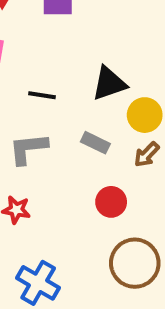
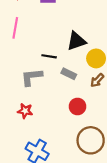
black line: (42, 95) -> (49, 56), moved

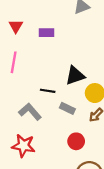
gray L-shape: (32, 77) -> (30, 112), turned 55
red star: (25, 111) -> (23, 146), size x1.5

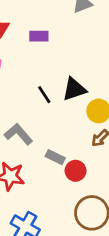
black line: (48, 91) -> (44, 95), moved, turned 48
gray rectangle: (67, 108) -> (55, 157), moved

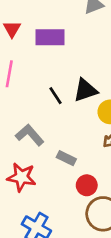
purple rectangle: (39, 36) -> (50, 37), size x1.5
red circle: (76, 171) -> (87, 185), moved

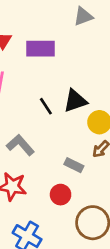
gray rectangle: (66, 158) -> (74, 165), moved
red circle: (87, 185) -> (61, 195), moved

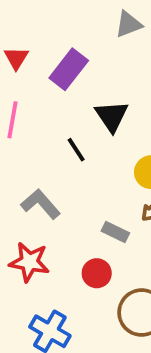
purple rectangle: (40, 49) -> (69, 69), turned -52
black triangle: (75, 101) -> (112, 116), moved, turned -45

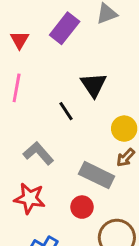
purple rectangle: (69, 69) -> (65, 28), moved
gray rectangle: (115, 232) -> (97, 175), size x1.6

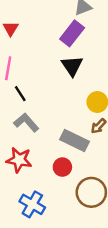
purple rectangle: (65, 28) -> (72, 33), moved
black line: (66, 111) -> (20, 94), moved

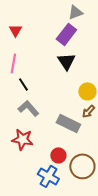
red circle: (62, 167) -> (58, 155), moved
blue cross: (32, 204) -> (48, 176), moved

